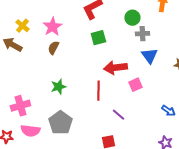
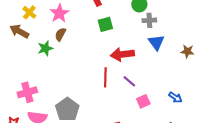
pink square: (135, 85) -> (143, 101), moved
green star: (58, 87) -> (45, 48), moved
purple line: (118, 115) -> (129, 81), moved

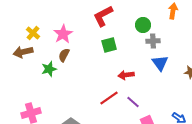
brown arrow: (19, 31) -> (23, 52), turned -42
red arrow: (122, 54) -> (126, 75), size x0.7
red line: (105, 77) -> (109, 98), turned 54

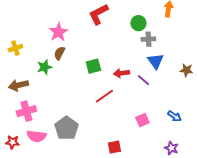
yellow cross: (33, 33) -> (15, 48), moved, turned 32
green square: (109, 45) -> (93, 66), moved
brown arrow: (23, 52) -> (18, 85), moved
purple line: (133, 102) -> (143, 80), moved

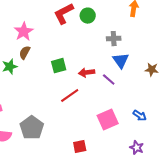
green circle: (138, 23) -> (88, 16), moved
pink square: (142, 120) -> (108, 120), size x1.5

